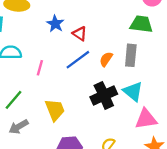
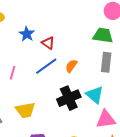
gray rectangle: (131, 55) -> (106, 62), moved
yellow trapezoid: (55, 110) -> (25, 110), turned 100

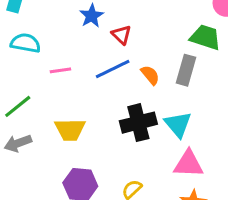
gray rectangle: (106, 62) -> (186, 70), moved
orange semicircle: (71, 66) -> (150, 75), turned 96
pink line: (13, 73) -> (60, 70), turned 56

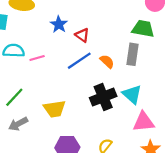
pink line: (60, 70) -> (37, 58), moved

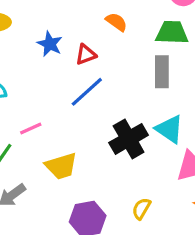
red triangle: (82, 35) -> (86, 54), turned -48
pink line: (37, 58) -> (31, 129), moved
orange semicircle: (107, 61) -> (116, 22), moved

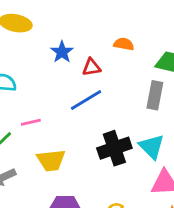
orange semicircle: (116, 22) -> (124, 44), turned -36

